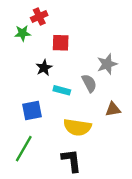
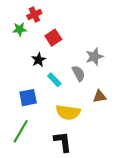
red square: (61, 43) -> (53, 38), turned -35
cyan rectangle: (62, 90) -> (54, 80), turned 32

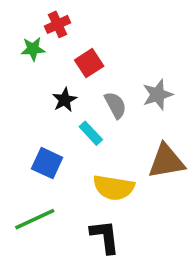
gray semicircle: (78, 73) -> (115, 105), moved
brown triangle: (100, 97) -> (166, 161), size x1.6
blue square: (28, 98) -> (47, 163), turned 36
green line: (21, 131) -> (35, 219), turned 35

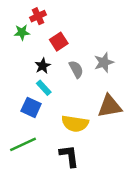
cyan rectangle: (91, 133) -> (44, 88), moved

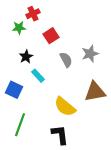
black star: (43, 66) -> (26, 57), moved
blue square: (31, 107) -> (14, 90), moved
yellow semicircle: (75, 124) -> (65, 107), turned 30
green line: (23, 144) -> (20, 125), turned -45

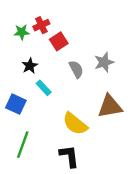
red cross: (33, 14) -> (41, 25), moved

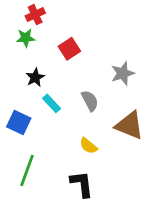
red cross: (41, 25) -> (35, 15), moved
gray semicircle: (76, 69) -> (90, 101), moved
brown triangle: (110, 106) -> (129, 125), turned 32
yellow semicircle: (75, 124) -> (88, 146), size x0.6

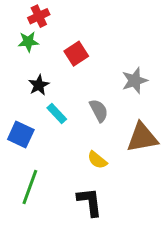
brown triangle: (129, 125) -> (142, 137), turned -32

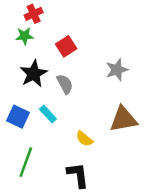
black star: (39, 85) -> (34, 74), size x1.5
gray semicircle: (99, 111) -> (65, 84), moved
cyan rectangle: (57, 114) -> (48, 114), moved

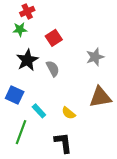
cyan rectangle: (48, 114) -> (39, 111), moved

